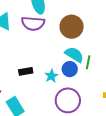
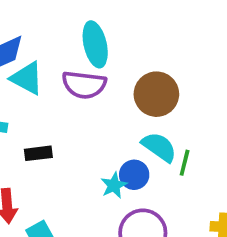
blue circle: (70, 69) -> (134, 175), moved
black rectangle: (26, 71) -> (38, 153), moved

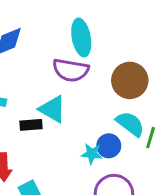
cyan triangle: (27, 78) -> (53, 109), moved
cyan star: (114, 185) -> (92, 154), turned 30

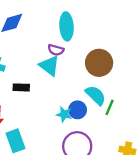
purple semicircle: (71, 70) -> (56, 50), size x0.6
cyan triangle: (53, 109) -> (49, 66), moved

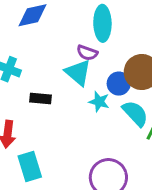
blue circle: (78, 110) -> (119, 84), moved
cyan star: (64, 114) -> (99, 102), moved

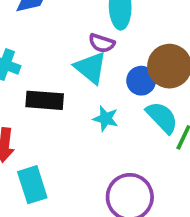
black rectangle: (41, 98) -> (45, 100), size x1.4
cyan star: (99, 102) -> (106, 119), moved

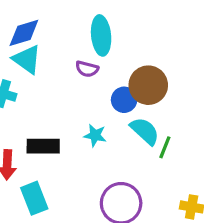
cyan triangle: (91, 68) -> (27, 59), moved
black rectangle: (45, 100) -> (43, 146), moved

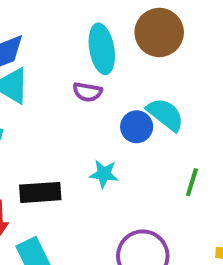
brown circle: (148, 85) -> (159, 32), moved
cyan semicircle: (145, 131) -> (165, 114), moved

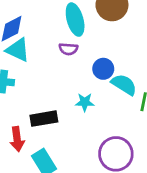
cyan semicircle: (165, 114) -> (124, 85), moved

